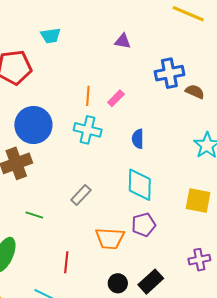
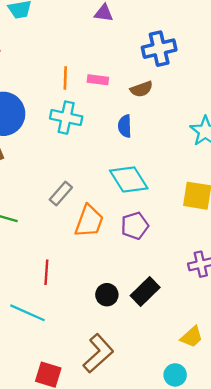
brown semicircle: (195, 92) -> (142, 89), moved, turned 138
pink rectangle: (116, 98) -> (98, 80), turned 54
cyan diamond: (140, 185) -> (129, 179), turned -32
orange trapezoid: (110, 238) -> (89, 221), moved, turned -72

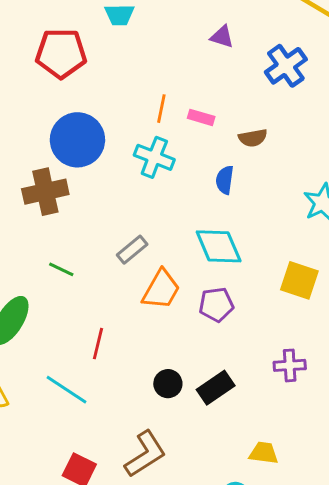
blue cross: (159, 49) -> (286, 66), moved, turned -32
yellow trapezoid: (192, 337) -> (264, 453), turned -140

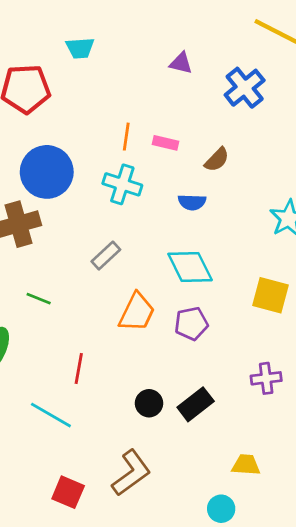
brown semicircle: (253, 138) -> (217, 160), turned -32
blue semicircle: (225, 180) -> (192, 202), turned -92
gray rectangle: (132, 250) -> (106, 256), moved

